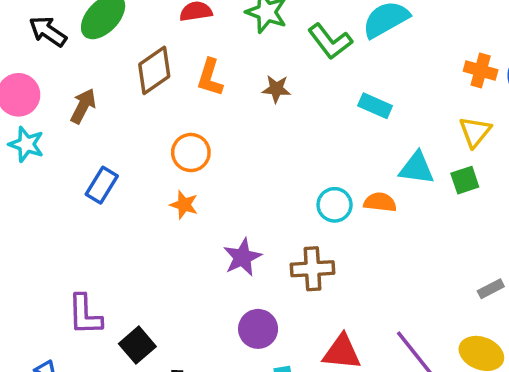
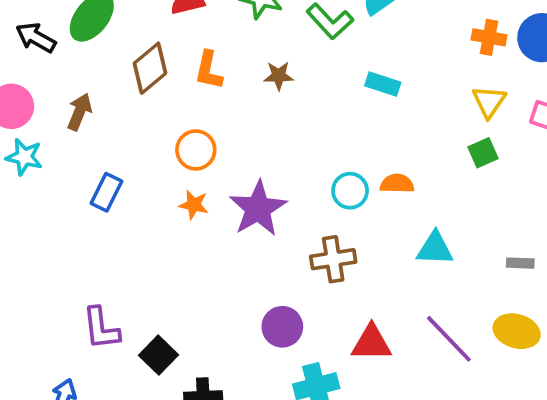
cyan triangle: (417, 168) -> (435, 249), moved
purple star: (242, 257) -> (258, 209), moved, size x1.4
gray rectangle: (491, 289) -> (520, 263), turned 35

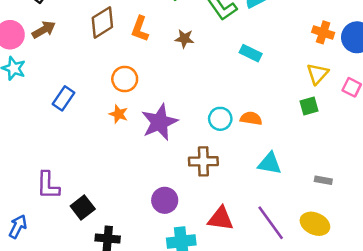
brown arrow: (80, 112) -> (44, 30), moved, turned 30

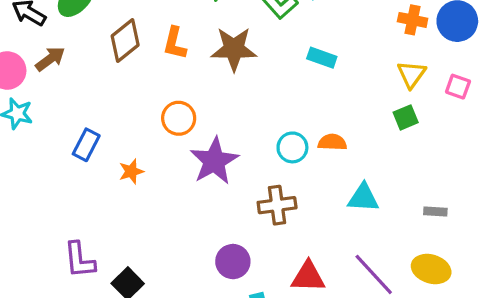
brown star: (184, 39) -> (234, 49), size x1.8
orange circle: (125, 79) -> (179, 118), moved
orange star: (118, 114) -> (131, 171), moved, turned -30

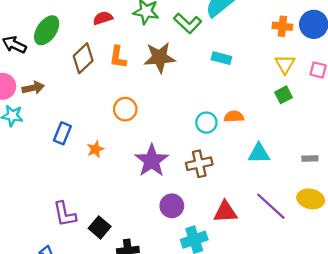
brown arrow: (50, 59) -> (33, 88), moved, turned 30
purple star: (214, 161) -> (152, 161), moved

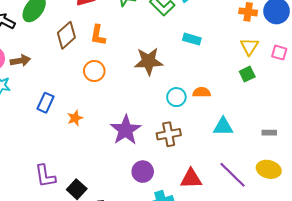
brown star: (160, 57) -> (149, 61), moved
orange circle: (125, 109) -> (94, 71), moved

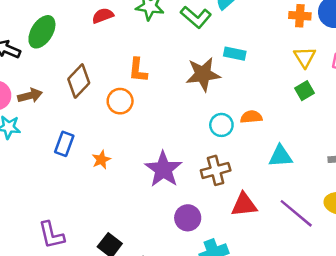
brown diamond: (66, 35) -> (79, 81), moved
orange L-shape: (98, 35) -> (138, 70), moved
brown star: (149, 61) -> (203, 74), moved
purple L-shape: (45, 176) -> (51, 235), moved
red triangle: (191, 179) -> (244, 205), moved

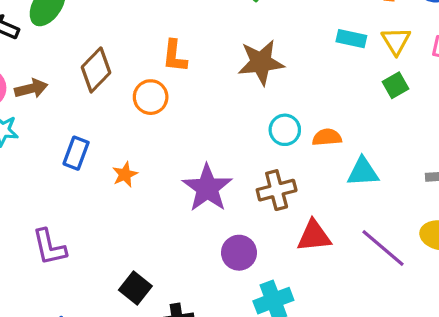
cyan rectangle: (235, 54) -> (351, 39), moved
orange semicircle: (251, 117) -> (327, 137), moved
purple L-shape: (51, 235) -> (49, 247), moved

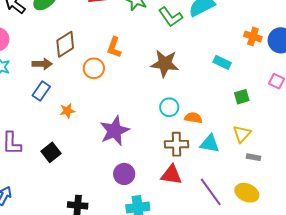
yellow triangle: (396, 41) -> (242, 134), moved
brown arrow: (31, 89) -> (42, 64), moved
brown cross: (277, 190) -> (176, 144), moved
black square: (135, 288) -> (51, 152), moved

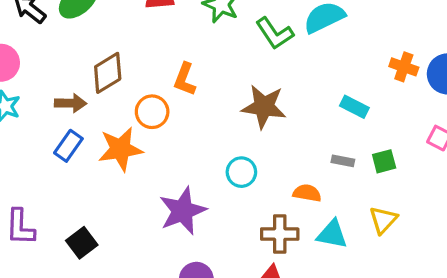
cyan circle: (169, 107) -> (241, 172), moved
orange star: (67, 111) -> (120, 149), moved, size x1.8
gray rectangle: (254, 157) -> (343, 161), moved

